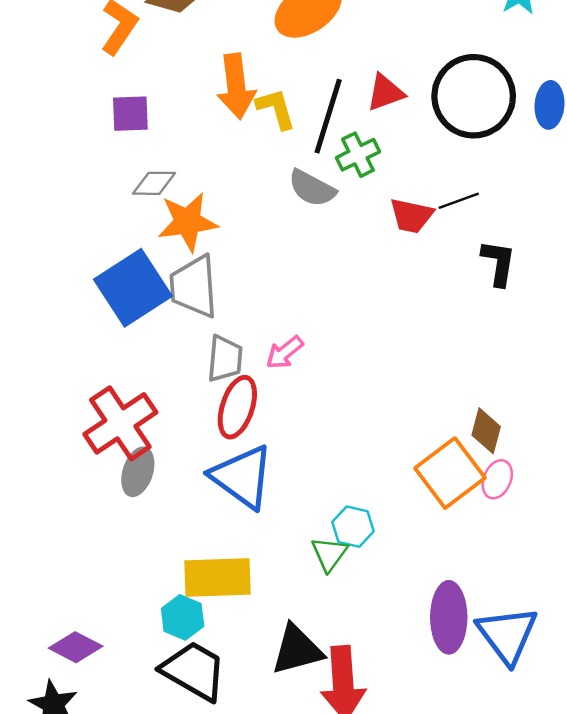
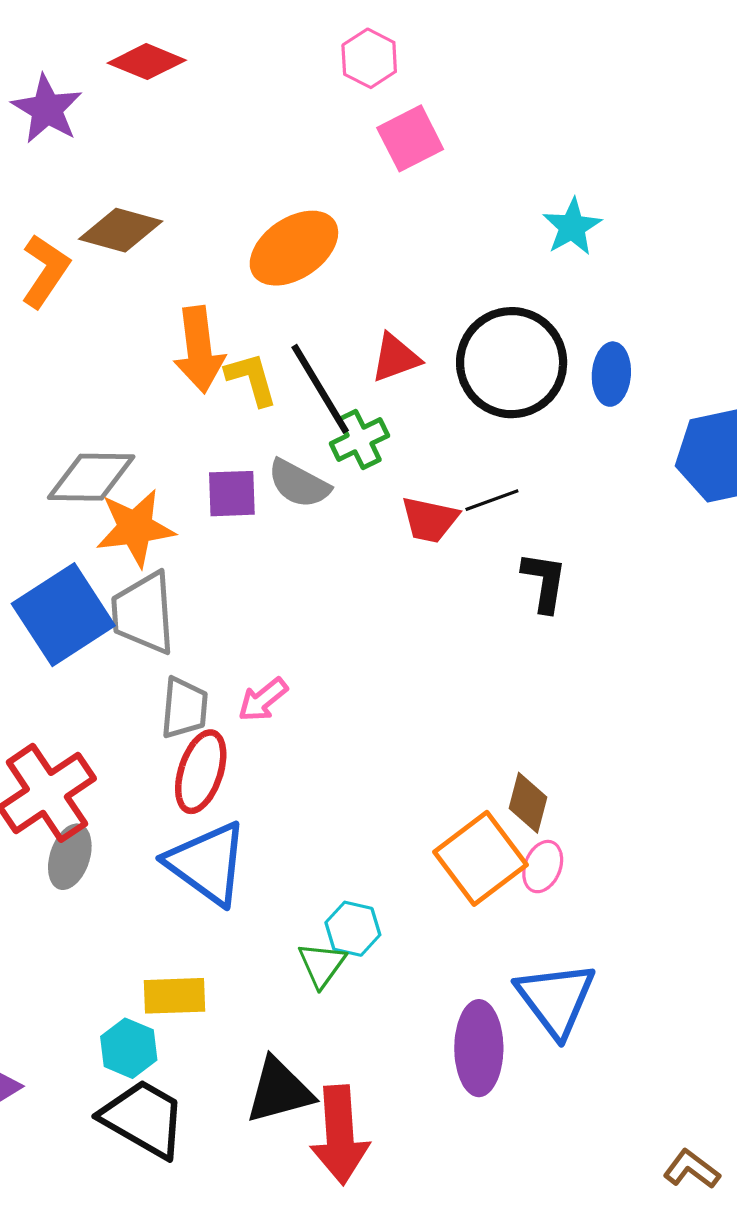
purple square: (130, 114) -> (232, 494), moved
black line: (328, 116) -> (320, 389), turned -48
gray diamond: (154, 183) -> (91, 477), size x1.5
yellow rectangle: (217, 578) -> (175, 996), size x0.7
blue triangle: (507, 635) -> (556, 999), moved

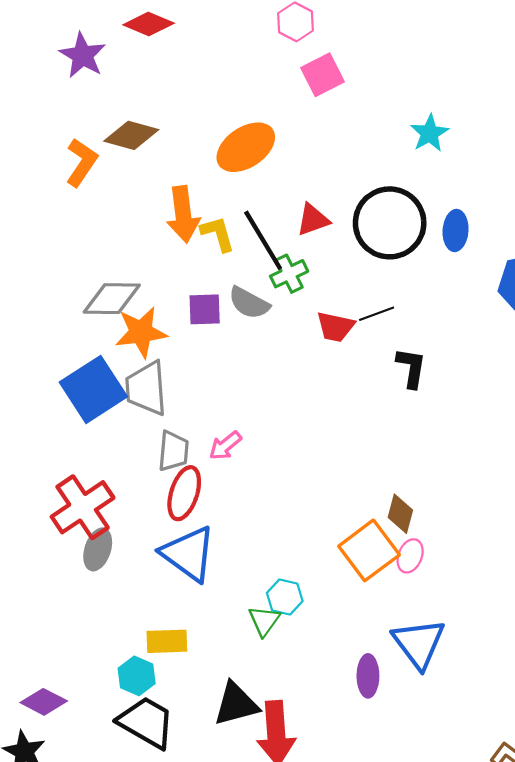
purple ellipse: (479, 1048) -> (368, 676), size x0.7

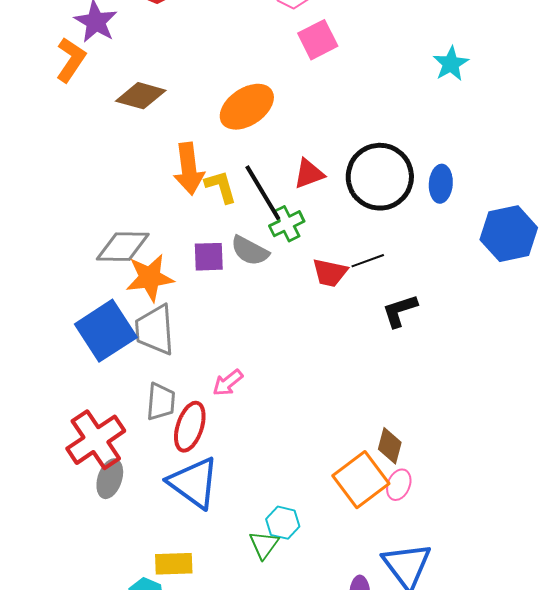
cyan star: (430, 133) -> (451, 64), moved
orange L-shape: (81, 162) -> (71, 60), moved
black L-shape: (411, 368) -> (400, 311), turned -117
gray trapezoid: (173, 451) -> (161, 402), moved

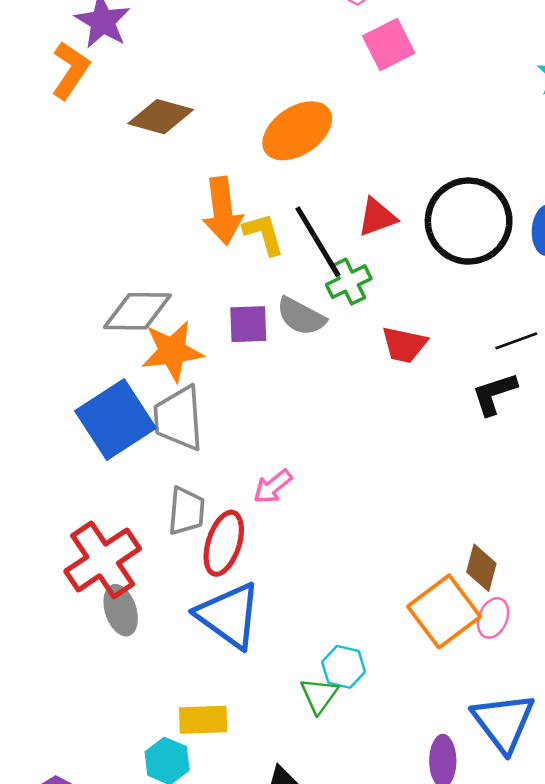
black line: (368, 261) -> (516, 341), moved
gray ellipse: (110, 479) -> (121, 610), turned -36

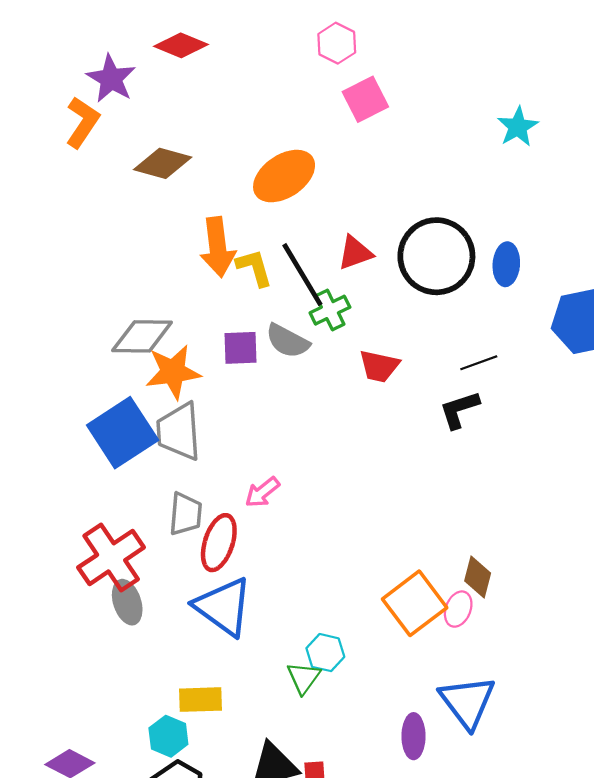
brown diamond: (481, 568) -> (478, 577), moved

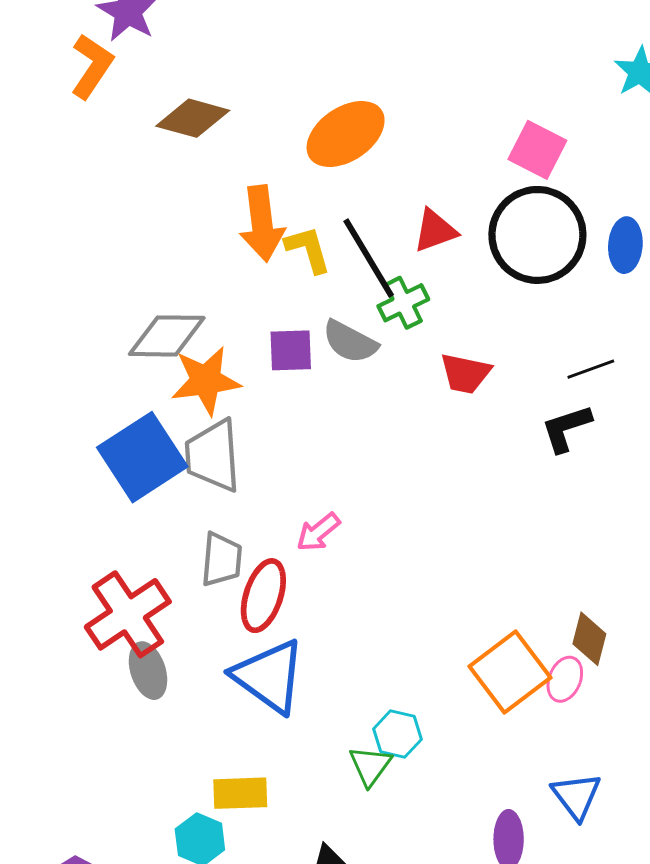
pink square: (365, 99) -> (537, 150), moved, turned -36
blue triangle: (467, 702) -> (576, 796), size x0.7

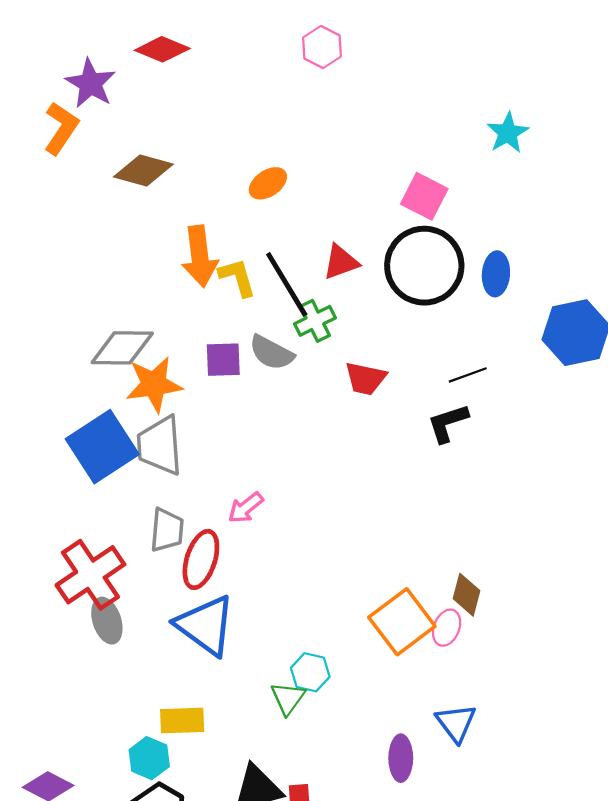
orange ellipse: (346, 134) -> (268, 183), size x0.6

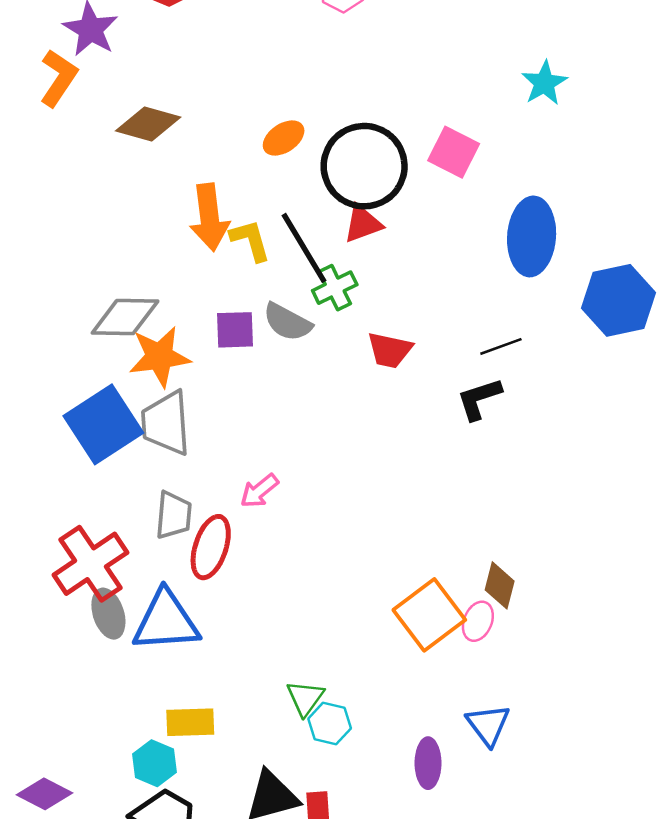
black circle: (424, 266) -> (364, 166), moved
blue ellipse: (496, 274) -> (532, 236), size x1.6
blue triangle: (206, 625) -> (166, 621), moved, turned -40
cyan hexagon: (310, 672) -> (330, 724), moved

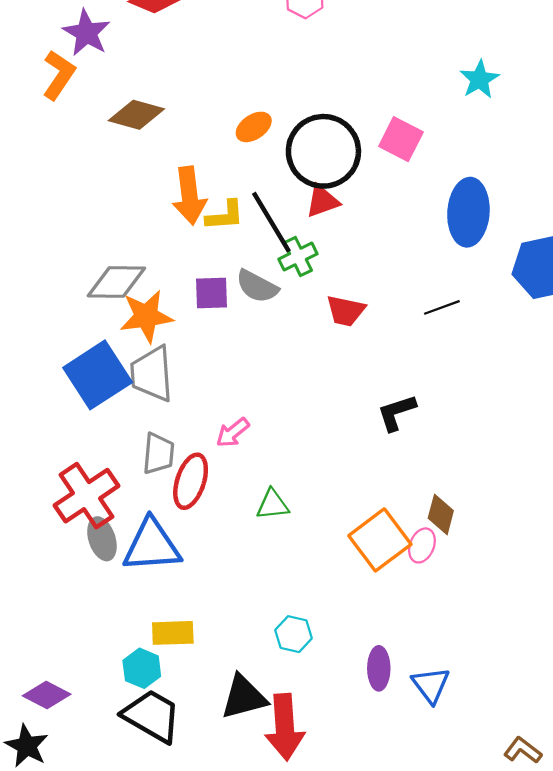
yellow L-shape: (250, 240) -> (225, 216), turned 102
black L-shape: (479, 399) -> (396, 413), moved
green triangle: (305, 698) -> (272, 504), moved, turned 48
blue triangle: (488, 725) -> (431, 685), moved

